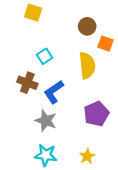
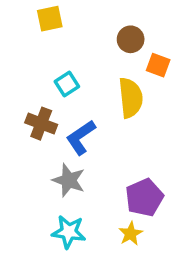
yellow square: (33, 13) -> (50, 19), turned -30
purple pentagon: (96, 114) -> (144, 198), moved

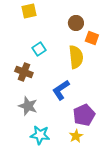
blue L-shape: (81, 137) -> (61, 90), moved
gray star: (69, 180) -> (28, 106), moved

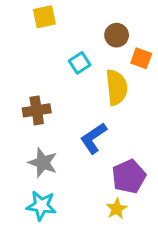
cyan square: (39, 49) -> (80, 63), moved
brown cross: (24, 72) -> (37, 110), turned -30
cyan star: (40, 135) -> (41, 206), moved

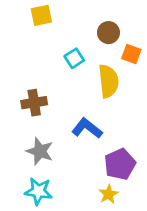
blue L-shape: (94, 138) -> (87, 128), turned 72

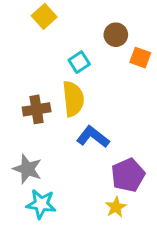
yellow square: (41, 15) -> (44, 16), turned -30
yellow semicircle: (108, 81) -> (73, 99), moved
gray star: (40, 151) -> (27, 169), moved

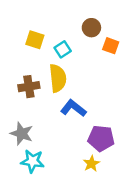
yellow square: (44, 16) -> (35, 40), moved, turned -30
purple pentagon: (128, 175) -> (101, 138), turned 30

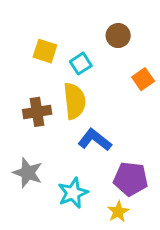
orange square: (111, 46) -> (143, 79), moved, turned 35
cyan star: (32, 161) -> (73, 193), moved, turned -30

